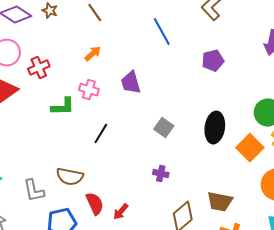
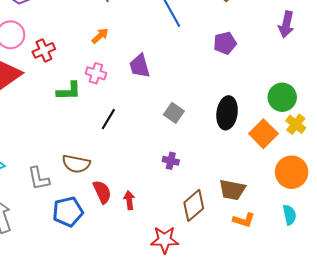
red arrow: (121, 212) -> (129, 200), turned 132

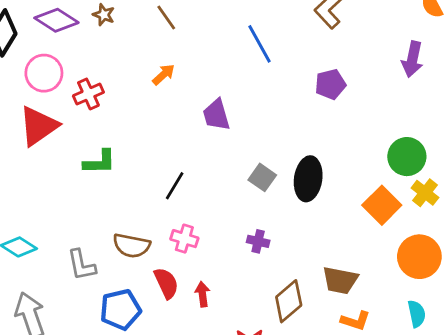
pink cross: (96, 73) -> (184, 239), moved
green L-shape: (69, 91) -> (100, 162), moved
black ellipse: (227, 113) -> (308, 179), moved

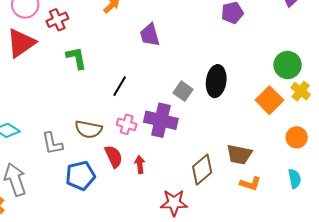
green L-shape: (100, 162) -> (76, 58), moved, turned -100
gray square: (262, 177) -> (183, 91), moved
purple cross: (258, 241) -> (161, 120), moved, size x2.0
orange circle: (419, 257) -> (297, 137), size x0.7

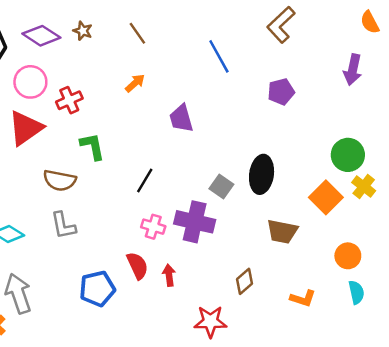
brown semicircle: (88, 129) -> (60, 180), moved
orange circle: (297, 137) -> (348, 256), moved
gray L-shape: (52, 143) -> (63, 225), moved
brown trapezoid: (239, 154) -> (282, 232), moved
brown diamond: (202, 170) -> (244, 281), size x0.7

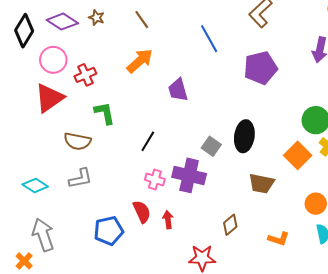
orange arrow: (135, 83) -> (140, 61), size x1.6
purple pentagon: (281, 92) -> (260, 68), size x1.5
gray L-shape: (63, 225) -> (80, 178), turned -90

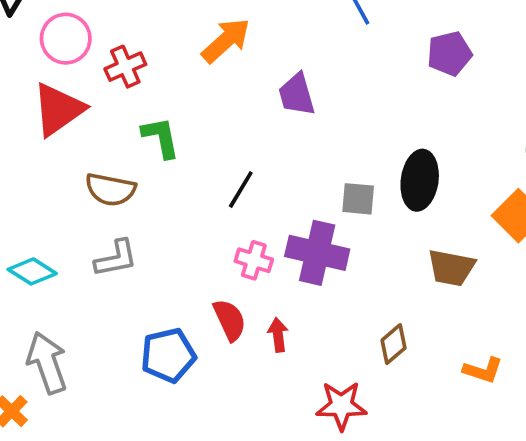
purple pentagon: (260, 68) -> (449, 54), size x0.7
gray square: (211, 146) -> (358, 199), turned -30

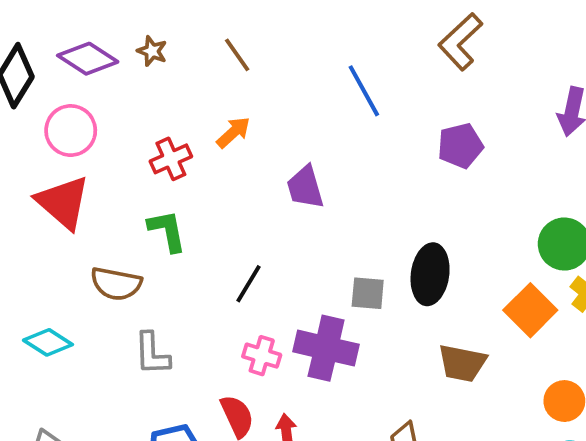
orange arrow: (226, 40) -> (233, 132), size x0.7
red cross: (125, 67) -> (171, 159), moved
red triangle: (58, 109) -> (63, 202), turned -44
gray L-shape: (116, 258) -> (152, 354), moved, turned 99
cyan diamond: (32, 271) -> (48, 342), moved

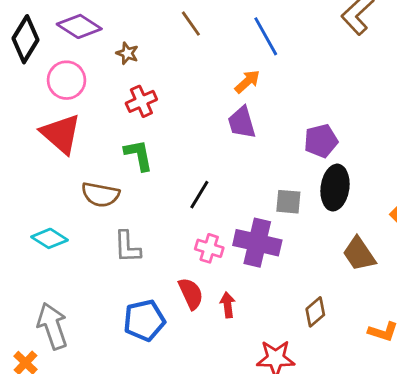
brown star: (152, 51) -> (127, 53), moved
blue line: (364, 91) -> (266, 36), moved
orange arrow: (233, 132) -> (247, 82), moved
purple pentagon: (460, 146) -> (321, 141), moved
brown trapezoid: (462, 363) -> (359, 254), turned 45

